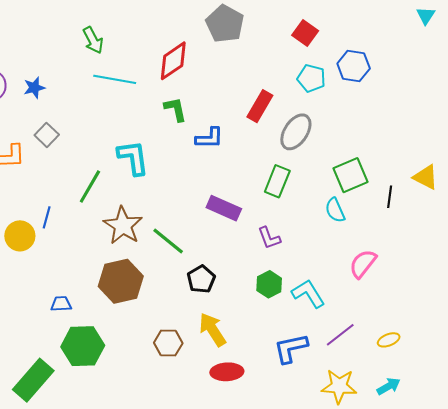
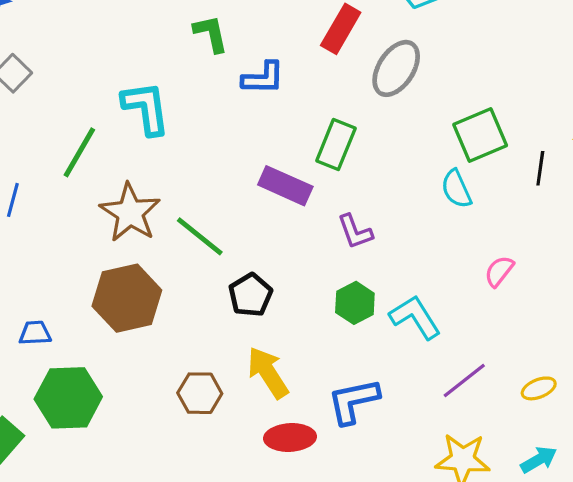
green rectangle: (277, 181) -> (336, 144), moved
pink semicircle: (363, 264) -> (499, 271), size x0.7
blue L-shape: (291, 348) -> (353, 401), moved

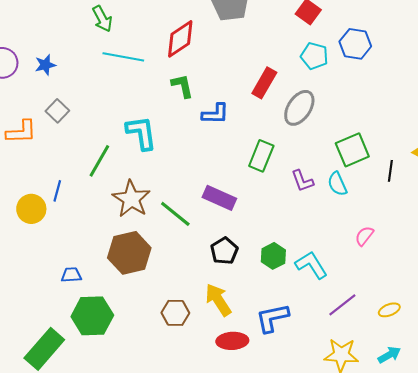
purple rectangle: (285, 186) -> (219, 198), moved
purple L-shape: (355, 232) -> (302, 181), moved
black pentagon: (250, 295) -> (224, 251), moved

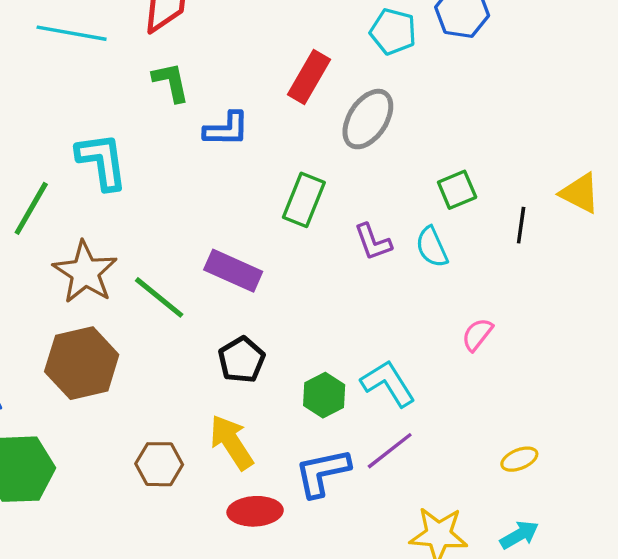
green square: (352, 150) -> (457, 190), size x0.7
green hexagon: (273, 256) -> (324, 395), moved
purple line: (342, 305) -> (390, 451), moved

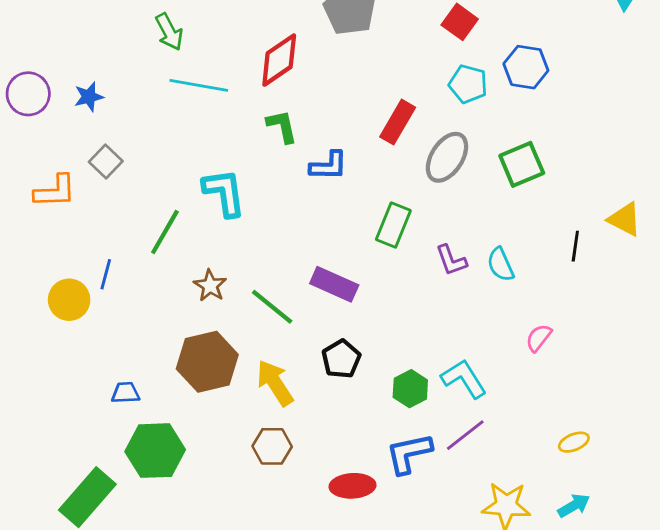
green square: (457, 190) -> (522, 164), moved, size x1.4
brown star: (85, 272) -> (210, 286), size x0.6
yellow arrow: (232, 442) -> (275, 383), moved

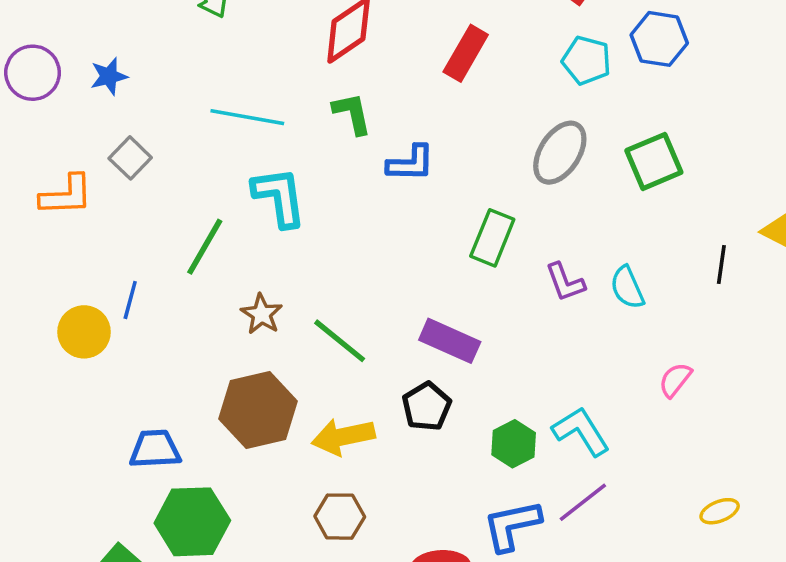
cyan line: (199, 85) -> (247, 117), moved
red rectangle: (398, 122) -> (466, 53), moved
purple rectangle: (334, 284) -> (450, 341), moved
yellow arrow: (275, 383) -> (343, 437), turned -69
blue trapezoid: (125, 393) -> (155, 449), size x1.4

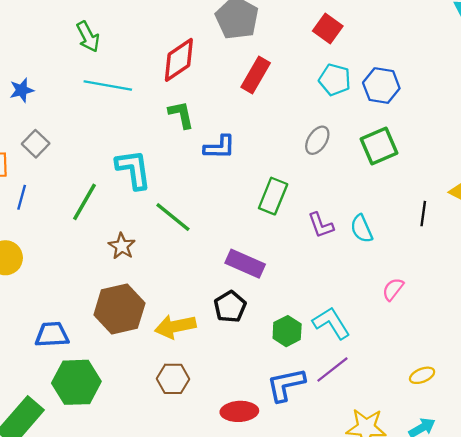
blue hexagon: (659, 39) -> (381, 86), moved
cyan line: (247, 117) -> (108, 86), moved
gray ellipse: (560, 153) -> (317, 140), size x0.7
blue line: (130, 300) -> (22, 197), moved
green line: (340, 341) -> (173, 217), moved

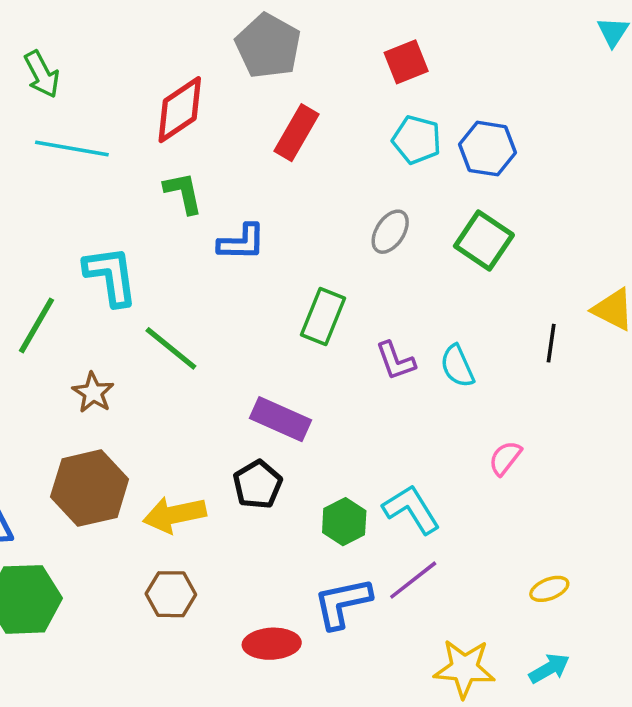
red square: (328, 28) -> (406, 62), turned 32
green square: (379, 146) -> (484, 240), turned -33

